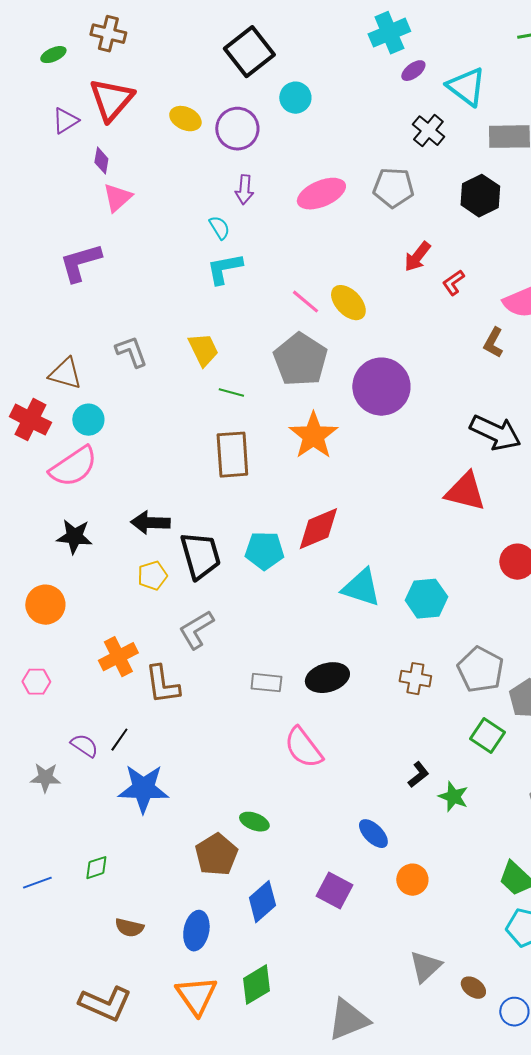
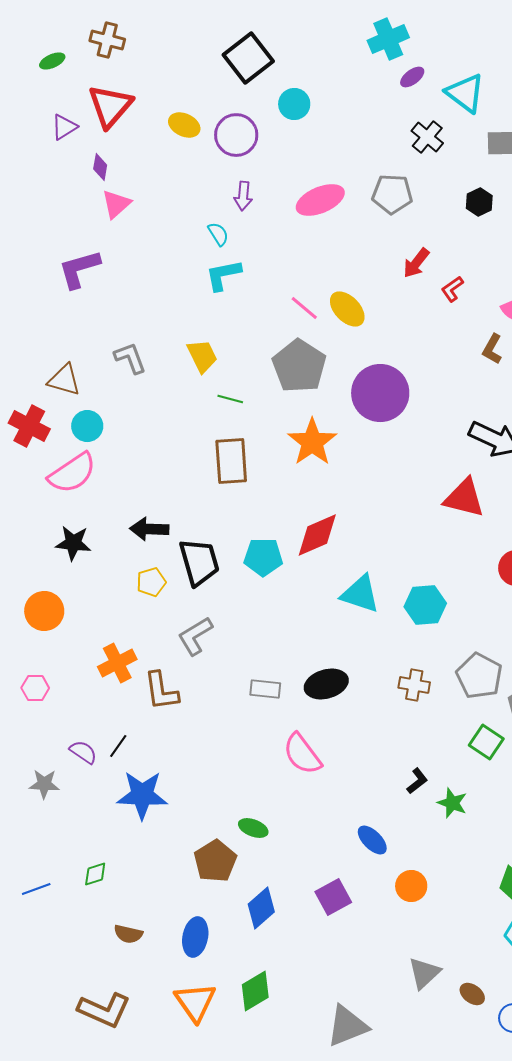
black hexagon: (480, 196) -> (479, 202), size x0.7
purple square: (334, 891) -> (333, 897), turned 33

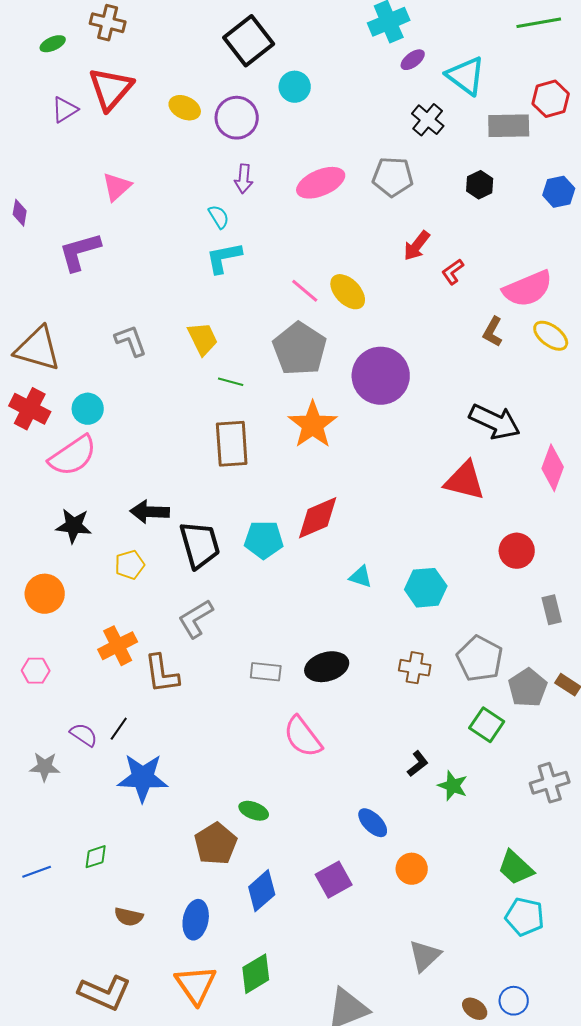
purple diamond: (100, 167) -> (20, 213), moved
brown triangle: (64, 380) -> (38, 349), moved, size x1.4
yellow pentagon: (151, 582) -> (130, 565), moved
cyan triangle: (360, 594) -> (361, 577), size x0.6
brown ellipse: (472, 994) -> (475, 1009), moved

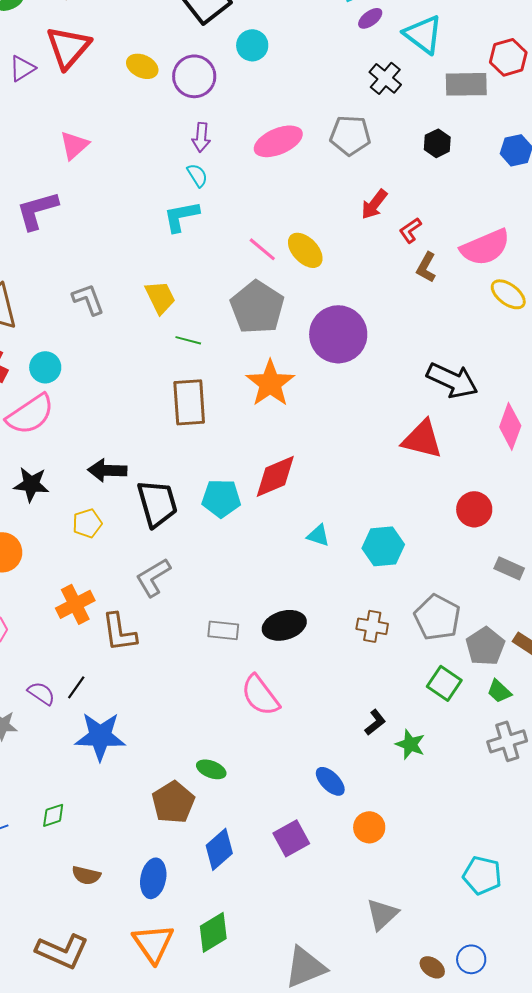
cyan semicircle: (219, 217) -> (197, 175), moved
brown L-shape: (493, 332) -> (426, 267), moved
gray rectangle: (552, 610) -> (509, 568), turned -52
green trapezoid: (516, 868) -> (499, 691), moved, size x0.7

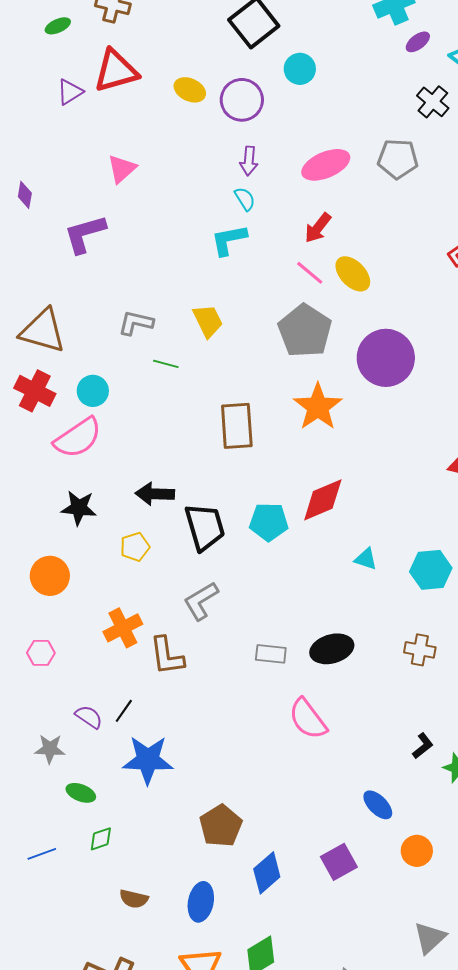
red triangle: (68, 47) -> (116, 71), turned 33
red arrow: (374, 204) -> (318, 228), moved
gray L-shape: (88, 299) -> (136, 323), turned -57
green line: (188, 340) -> (166, 364), moved
green ellipse: (211, 769) -> (81, 793), moved

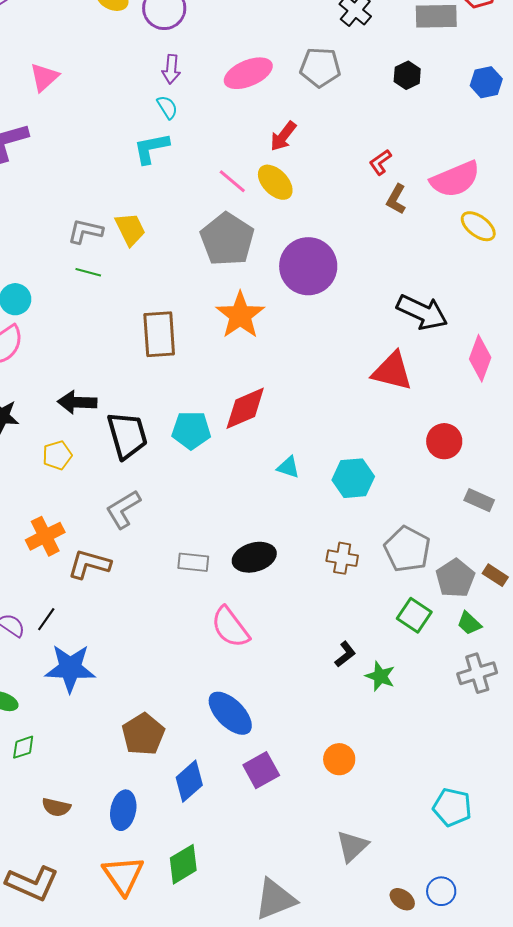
red arrow: (318, 228) -> (283, 136), moved
gray L-shape: (136, 323) -> (85, 231), moved
brown L-shape: (167, 656) -> (89, 564), turned 114
blue ellipse: (378, 805) -> (230, 713), moved, size x1.5

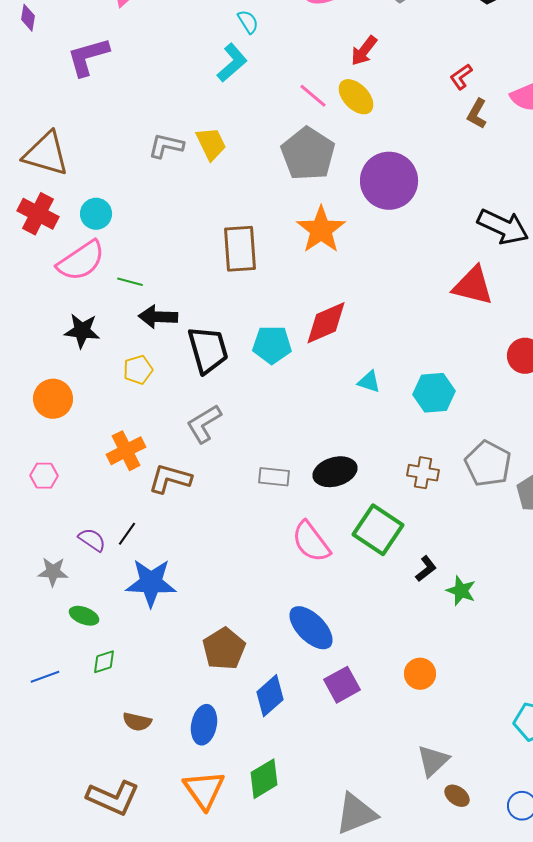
cyan L-shape: (151, 148) -> (232, 63), turned 150
green line: (88, 272) -> (130, 282), moved
green square: (414, 615) -> (378, 530), moved, size x1.4
brown ellipse: (402, 899) -> (457, 796), moved

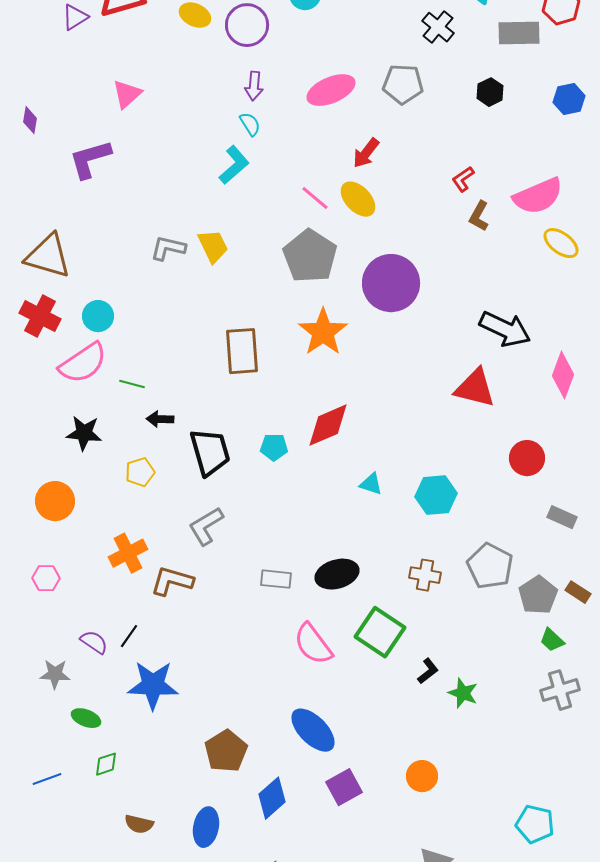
black arrow: (158, 317) -> (160, 419), size x0.7
cyan pentagon: (272, 345) -> (274, 447), size x0.7

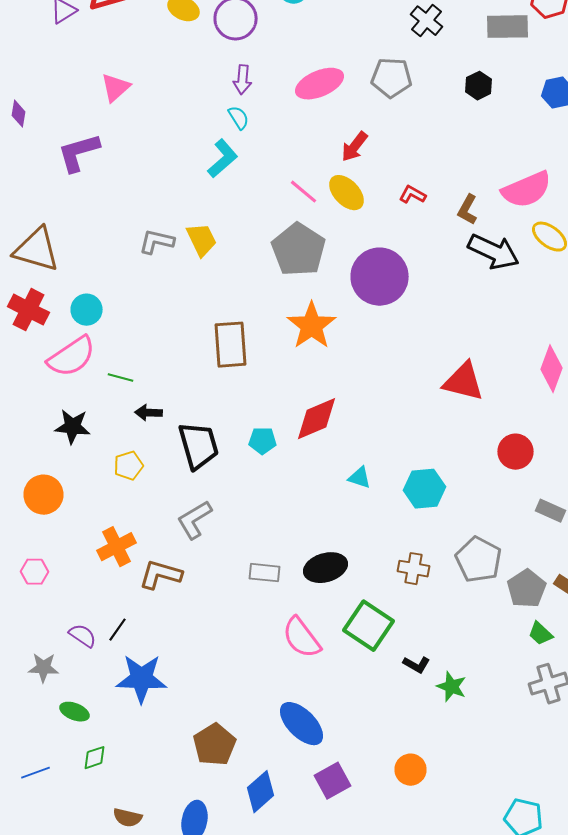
red L-shape: (463, 179) -> (412, 195), moved, turned 64
black arrow: (505, 329) -> (494, 252), moved
black L-shape: (428, 671) -> (416, 665), turned 68

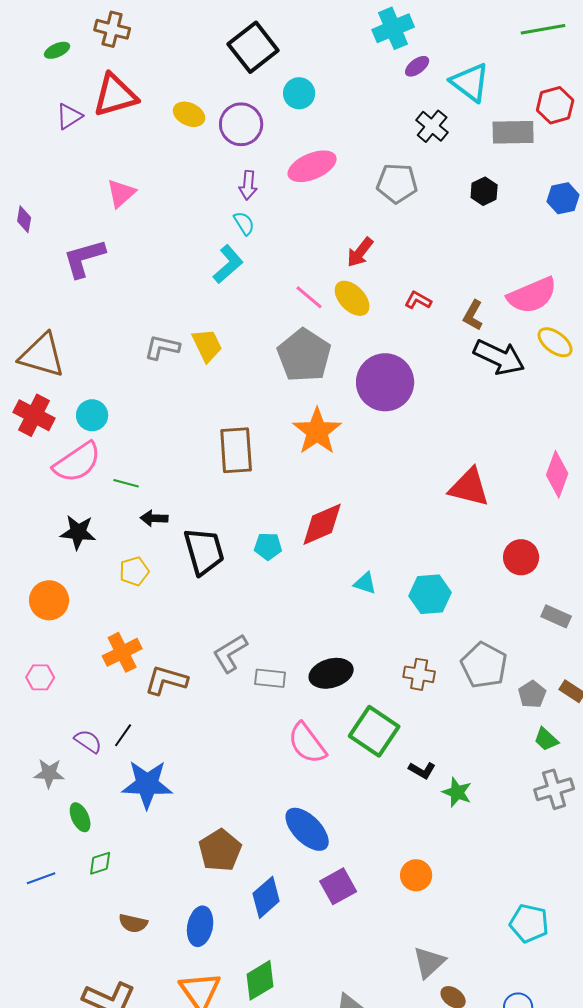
pink ellipse: (320, 84) -> (312, 166), moved
gray L-shape: (194, 520) -> (230, 653), moved
gray pentagon: (526, 589) -> (532, 694), size x0.7
green ellipse: (74, 712) -> (80, 817), turned 44

